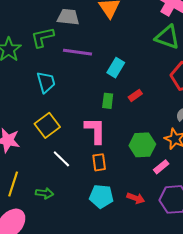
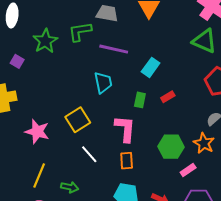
cyan trapezoid: (46, 82) -> (103, 83), moved

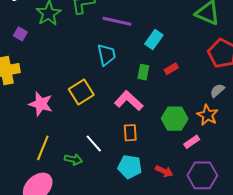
pink L-shape: (125, 129) -> (129, 101), turned -52
white line: (89, 154) -> (94, 143), moved

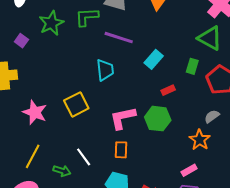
green rectangle: (143, 72) -> (192, 66), moved
pink L-shape: (129, 101) -> (123, 118), turned -60
green hexagon: (175, 119) -> (158, 119), moved
pink rectangle: (192, 142) -> (189, 170), moved

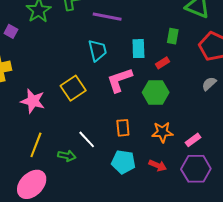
cyan rectangle: (154, 59) -> (138, 49), moved, turned -36
green rectangle: (192, 66) -> (173, 36), moved
pink L-shape: (123, 118) -> (120, 80), moved
orange star: (200, 140) -> (162, 132), moved, turned -30

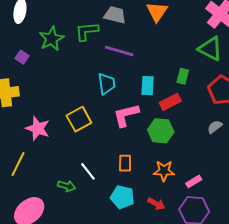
red rectangle: (163, 63) -> (170, 102), size x1.5
yellow line: (36, 145) -> (18, 164), moved

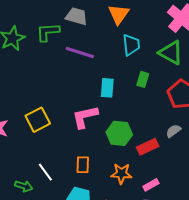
cyan trapezoid: (107, 84) -> (131, 45), moved
red rectangle: (170, 102) -> (148, 147), moved

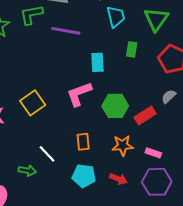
green triangle: (171, 53) -> (156, 19), turned 44
pink rectangle: (151, 185) -> (153, 153), turned 56

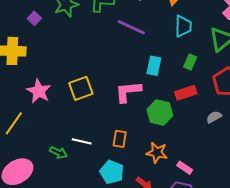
red rectangle: (145, 115) -> (186, 93), moved
white line: (47, 154) -> (82, 141), turned -48

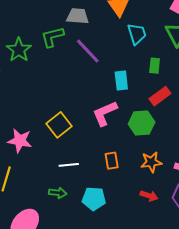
purple line: (131, 27) -> (88, 51), turned 40
white line: (82, 141) -> (69, 165), moved
cyan pentagon: (112, 172) -> (94, 199), moved

